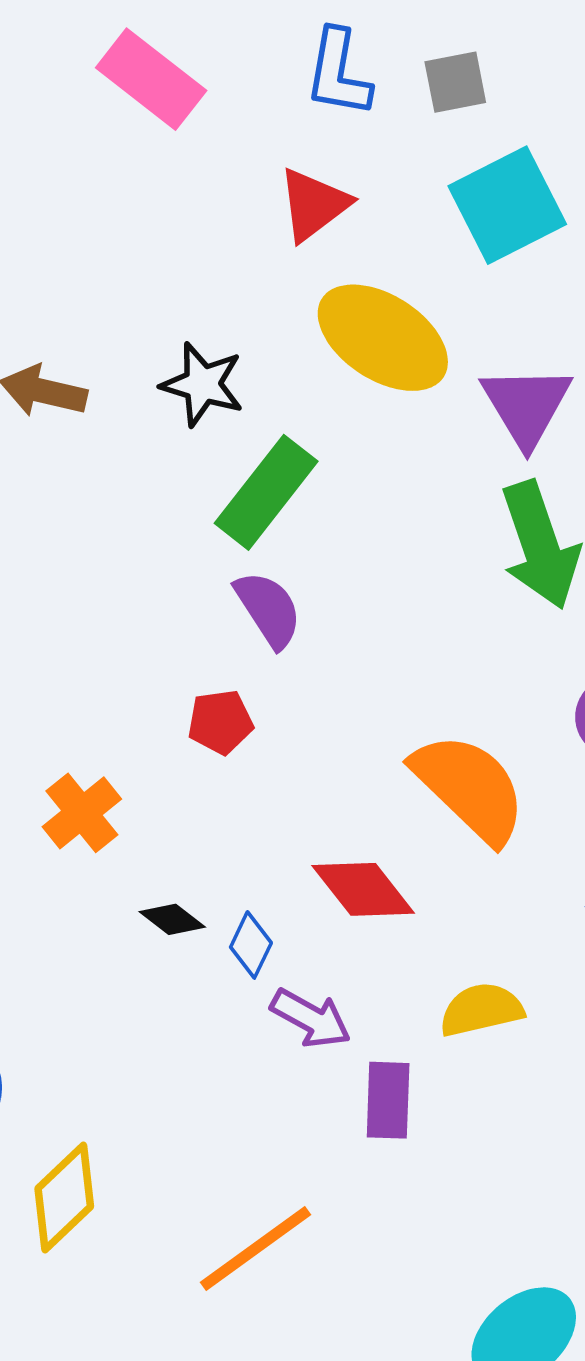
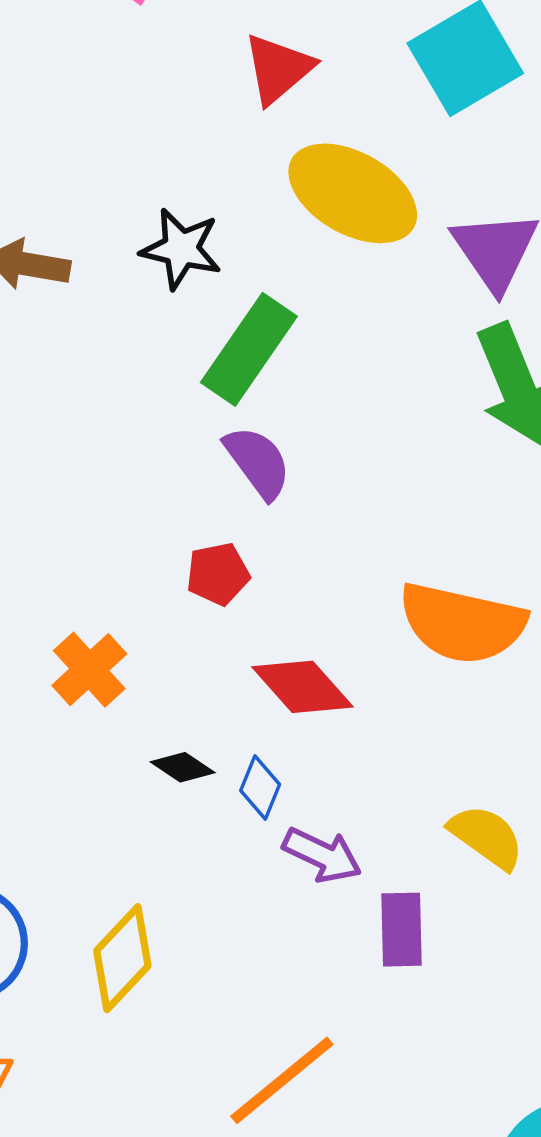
orange semicircle: (470, 788) -> (462, 623), turned 152
red diamond: (363, 889) -> (302, 687), moved
yellow semicircle: (481, 1010) -> (486, 837), turned 52
yellow diamond: (64, 1198) -> (122, 958), moved

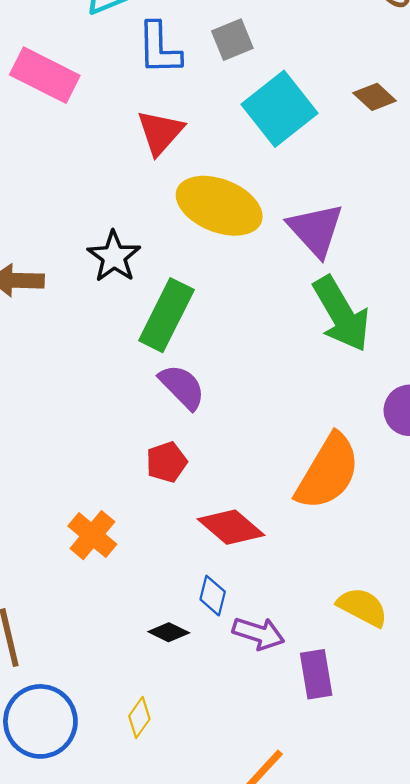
black star: (181, 249) -> (114, 257), turned 30
orange semicircle: (462, 623) -> (328, 472), turned -64
black diamond: (183, 767) -> (169, 632), moved
yellow diamond: (122, 958) -> (139, 717), size x0.6

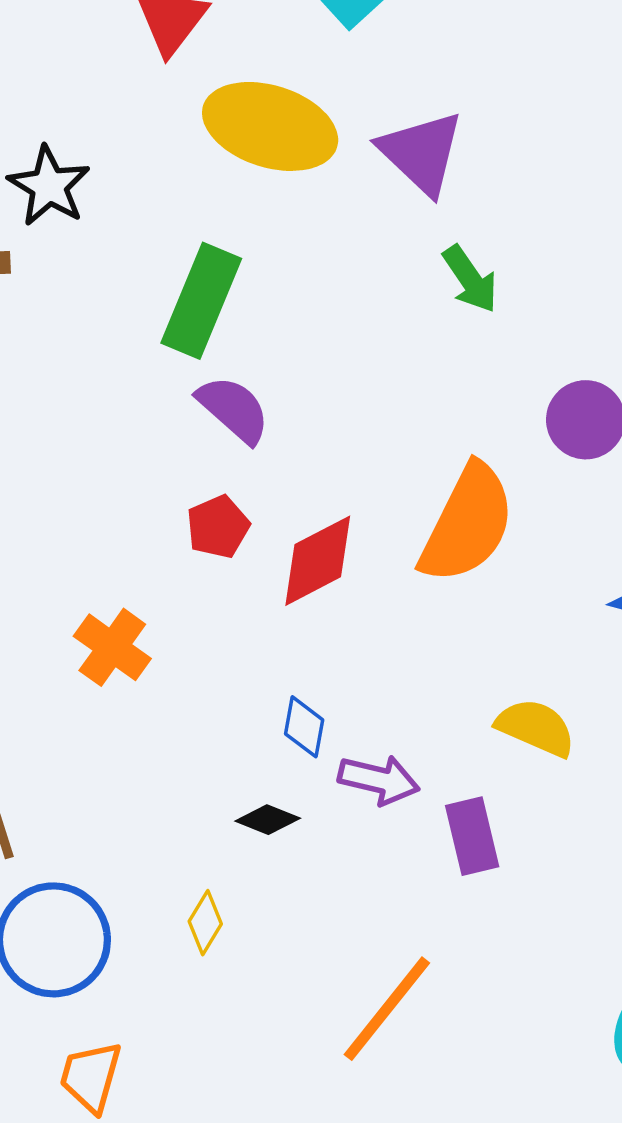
black star: (114, 257) -> (49, 186), moved
green arrow: (341, 314) -> (470, 279), size x0.6
red diamond: (231, 527) -> (318, 561), moved, turned -64
black diamond: (169, 632) -> (268, 820), moved

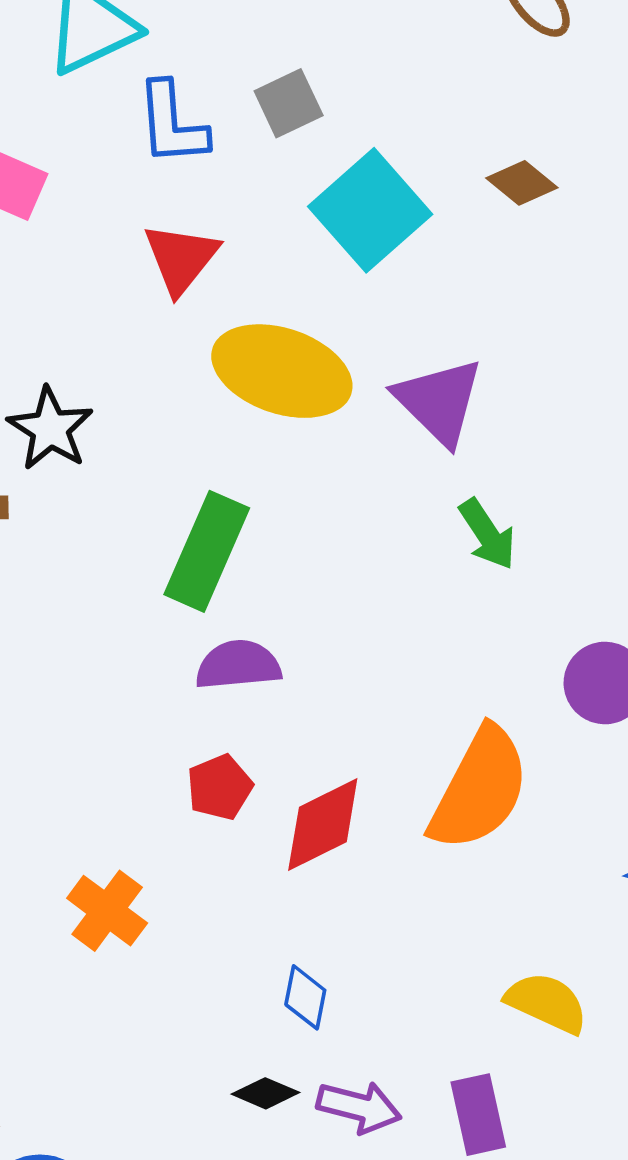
purple semicircle: (234, 409) -> (238, 665), turned -48
purple arrow: (379, 780) -> (359, 1107), moved

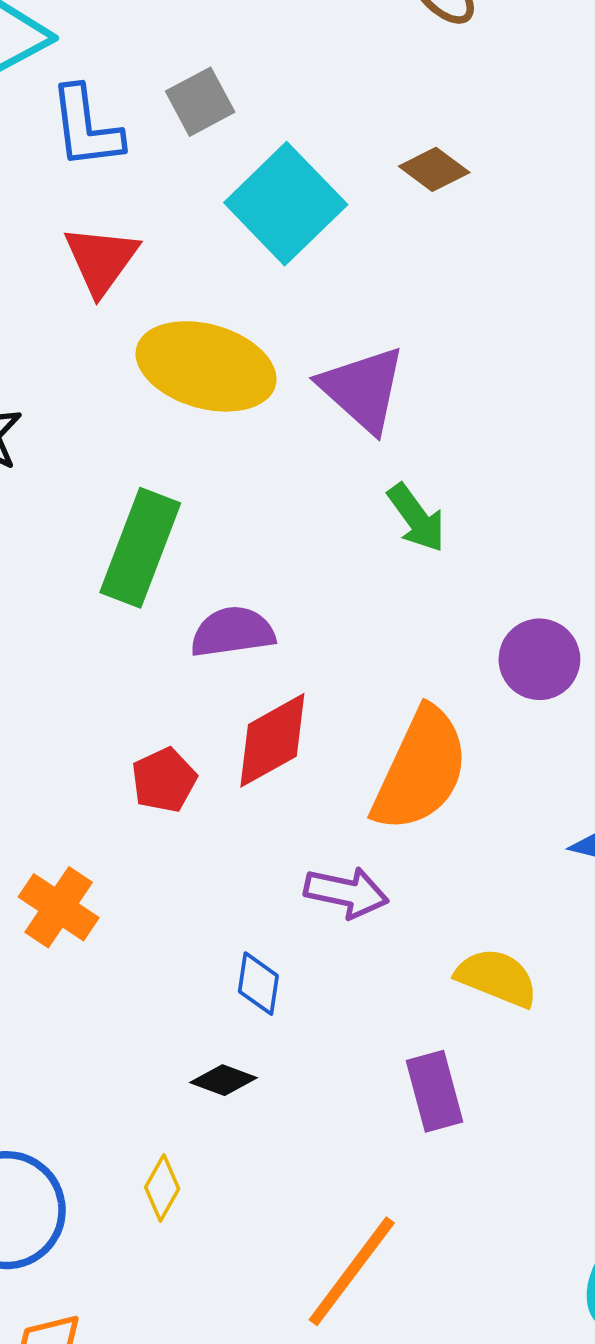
purple semicircle: (238, 665) -> (233, 632), moved
red diamond: (323, 824) -> (272, 740), moved
purple arrow: (359, 1107) -> (346, 892), moved

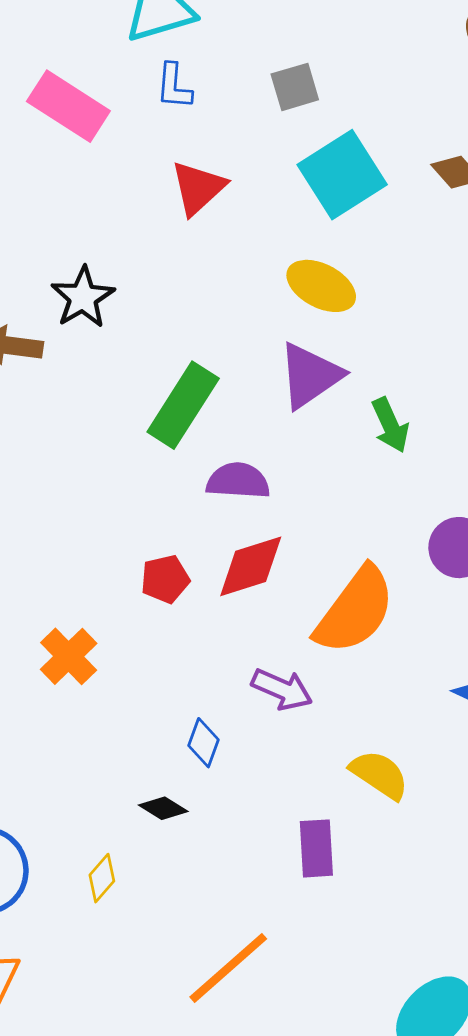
blue L-shape: (86, 127) -> (174, 86), moved, size x0.7
yellow ellipse: (206, 366) -> (321, 286), moved, size x0.7
purple triangle: (363, 389) -> (310, 376), moved, turned 32

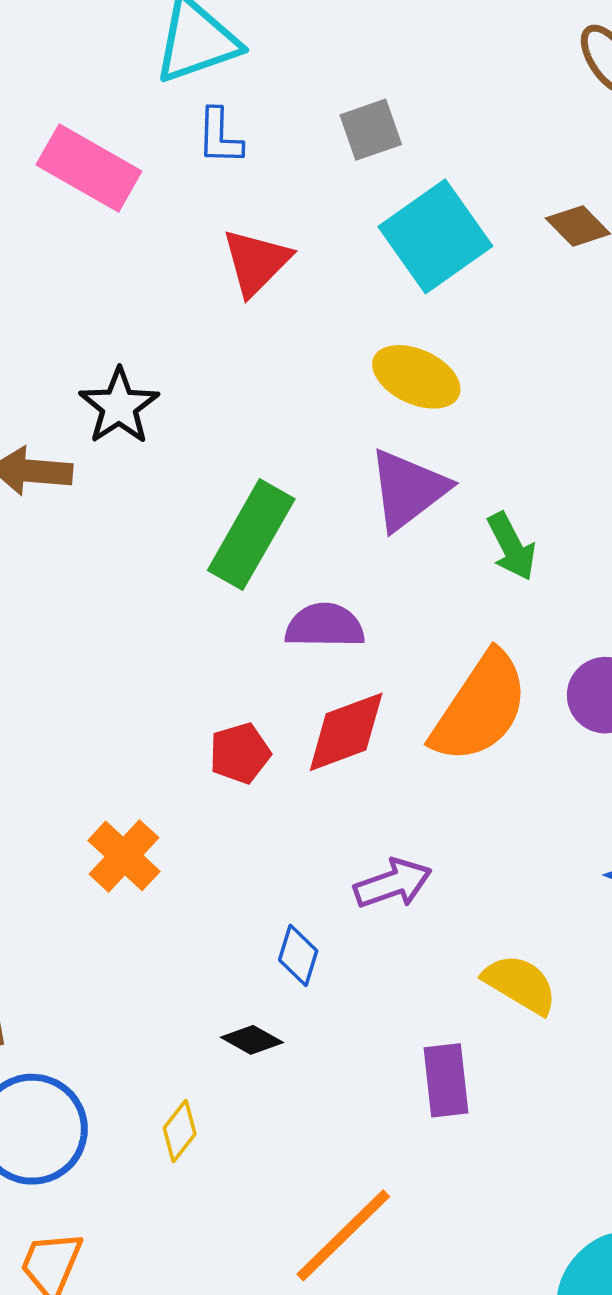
orange semicircle: (355, 610) -> (480, 707), moved
purple arrow: (282, 689) -> (393, 884), turned -40

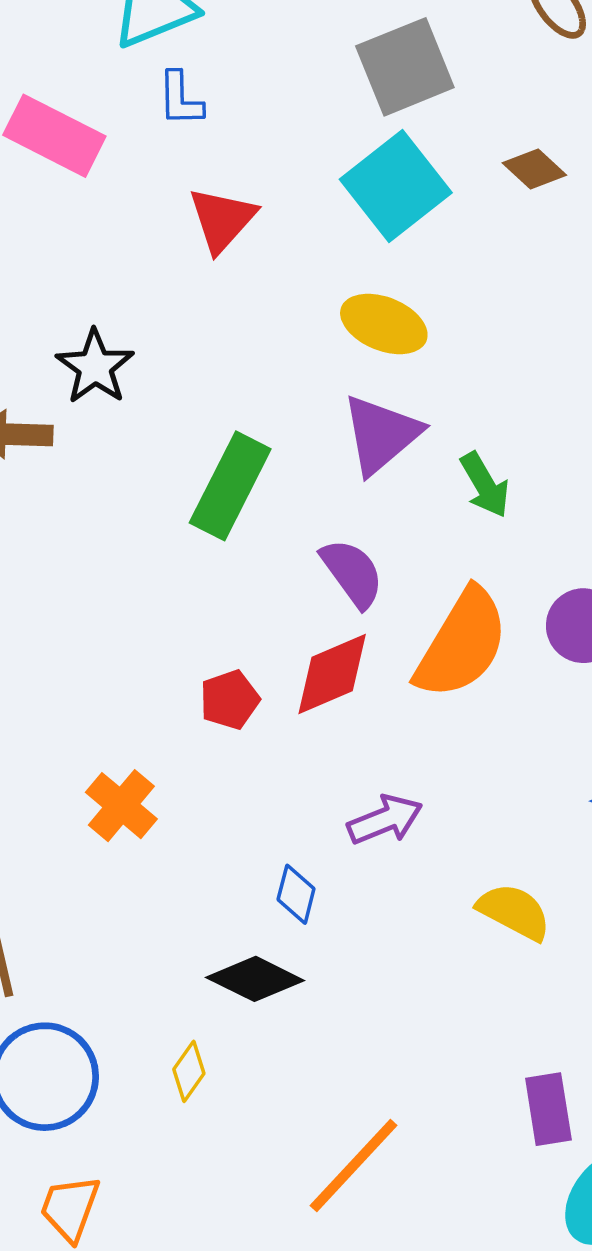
gray square: (371, 130) -> (405, 67), moved, size x1.6
purple semicircle: (325, 626) -> (352, 573), moved, turned 56
black diamond: (252, 1040) -> (255, 979), size x1.6
purple rectangle: (446, 1080) -> (548, 1109), moved

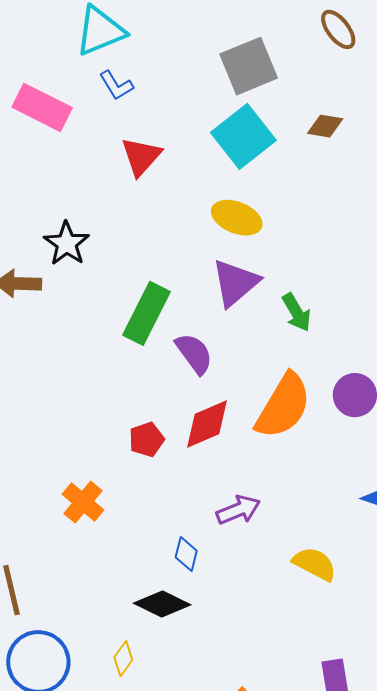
blue L-shape: (180, 99) -> (116, 85), turned -30
brown diamond: (534, 169) -> (325, 126), turned -33
purple semicircle: (352, 573) -> (194, 353), moved

